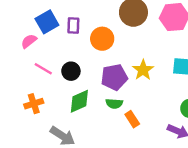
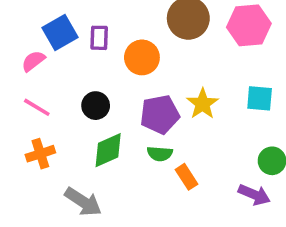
pink line: (43, 69) -> (37, 107), moved

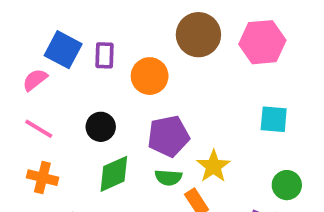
blue square: (60, 32) -> (63, 50), turned -32
yellow star: (203, 104) -> (213, 166), moved
orange cross: (40, 154) -> (42, 178), turned 32

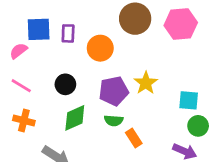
blue square: (63, 50) -> (39, 29), turned -30
cyan square: (274, 119) -> (189, 100), moved
yellow star: (213, 166) -> (146, 83), moved

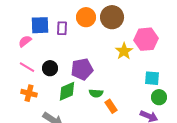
pink hexagon: (181, 24) -> (146, 39), moved
orange circle: (100, 48) -> (86, 17), moved
yellow star: (146, 83) -> (124, 51), moved
black circle: (65, 84) -> (50, 68), moved
purple pentagon: (114, 91) -> (82, 69), moved

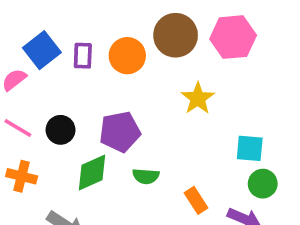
orange circle: (86, 17) -> (127, 56), moved
blue square: (40, 25) -> (42, 50), turned -36
pink hexagon: (146, 39) -> (233, 37), moved
orange rectangle: (111, 106) -> (196, 200), moved

